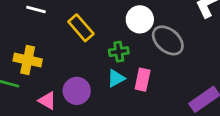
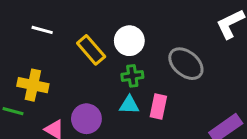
white circle: (140, 19) -> (129, 41), moved
cyan triangle: (116, 78) -> (129, 105), turned 30

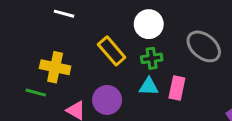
yellow rectangle: (91, 50) -> (112, 51), moved

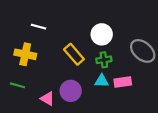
yellow cross: (55, 67) -> (25, 54), moved
pink rectangle: (177, 88) -> (123, 82), turned 70

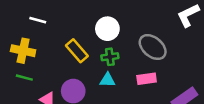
pink rectangle: (123, 82) -> (147, 79), moved
green line: (17, 85) -> (24, 78), moved

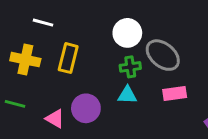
gray ellipse: (153, 47) -> (163, 55), moved
yellow rectangle: (77, 51) -> (68, 58), moved, turned 55
green line: (24, 78) -> (15, 104), moved

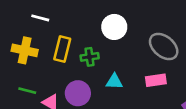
gray ellipse: (163, 55) -> (164, 46), moved
green cross: (130, 67) -> (90, 57), moved
green line: (15, 104) -> (27, 91), moved

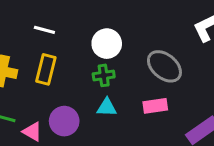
white line: (40, 18) -> (44, 30), moved
green cross: (90, 57) -> (104, 75), moved

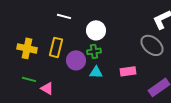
white line: (44, 30) -> (64, 16), moved
gray ellipse: (164, 66) -> (152, 45), moved
purple circle: (64, 121) -> (76, 60), moved

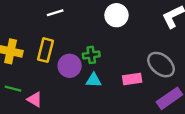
white line: (64, 16) -> (55, 13), turned -32
white circle: (96, 30) -> (117, 15), moved
gray ellipse: (152, 45) -> (161, 65), moved

